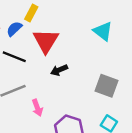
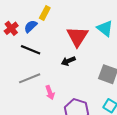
red triangle: (46, 41) -> (77, 36), moved

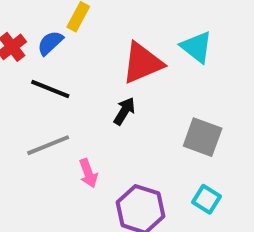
red triangle: (77, 36) -> (142, 63), turned 35
black arrow: (68, 61) -> (124, 111), turned 144

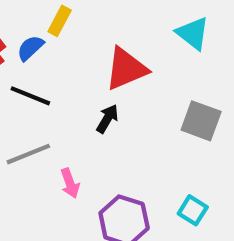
cyan triangle: (197, 47) -> (193, 33), moved
gray square: (203, 137) -> (201, 121), moved

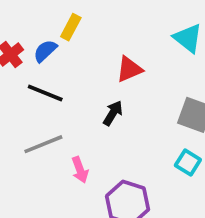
red triangle: (126, 69) -> (129, 69), size x0.7
cyan square: (193, 210) -> (188, 162), moved

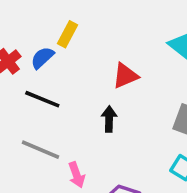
black arrow: (113, 113) -> (109, 119), turned -30
gray line: (43, 144) -> (41, 150), turned 45

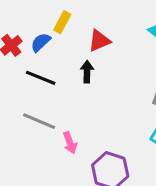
red triangle: (125, 76) -> (99, 41), moved
black arrow: (109, 119) -> (87, 72), moved

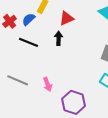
gray line: (39, 121) -> (18, 80), moved

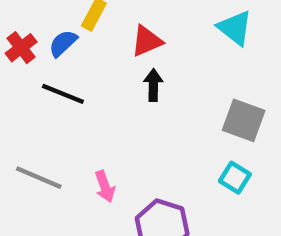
black arrow: (59, 38) -> (153, 85), moved

